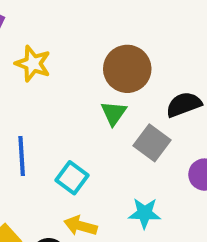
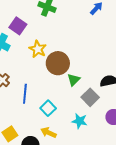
brown circle: (127, 69) -> (58, 63), moved
cyan star: (145, 213) -> (80, 121), moved

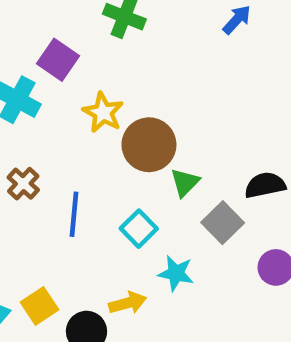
cyan square: (48, 108) -> (139, 229), moved
cyan star: (80, 121) -> (176, 273), moved
yellow arrow: (48, 133) -> (128, 303), turned 140

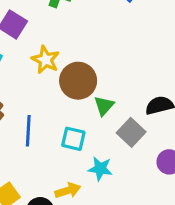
cyan square: (139, 229) -> (73, 139), turned -30

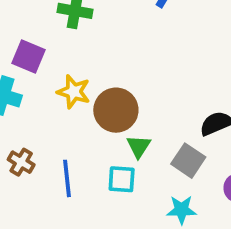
green triangle: (104, 106) -> (139, 146), moved
cyan star: (100, 169) -> (181, 210), moved

